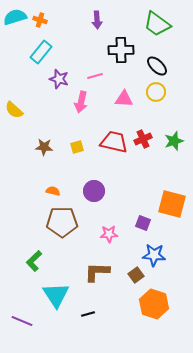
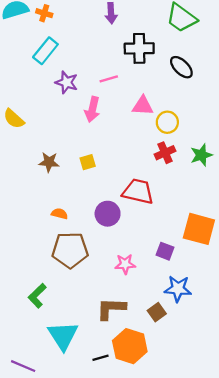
yellow circle: (156, 92) -> (167, 122), moved
red trapezoid: (114, 142) -> (138, 191), moved
orange hexagon: (154, 304) -> (130, 346), moved

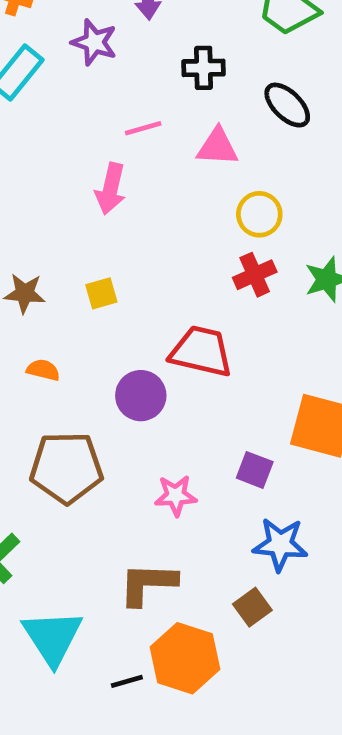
black cross: (139, 48) -> (204, 68), size x0.7
purple star: (67, 82) -> (94, 42), moved
pink triangle: (143, 106) -> (217, 147), moved
orange semicircle: (59, 214) -> (43, 370), moved
brown square: (157, 312) -> (252, 607), moved

